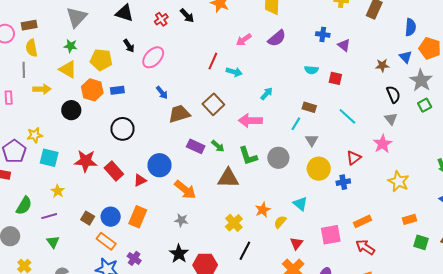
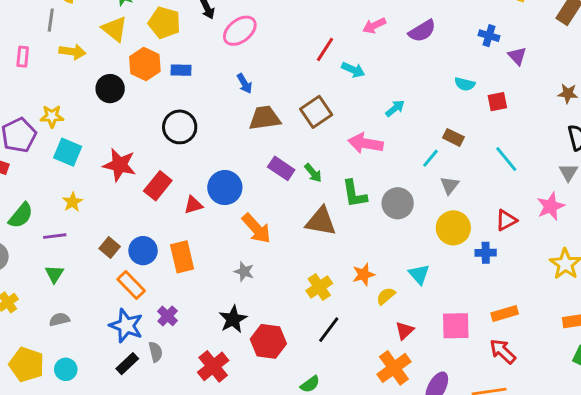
red square: (335, 78) -> (497, 102), turned -32
red rectangle: (114, 171) -> (158, 186), turned 72
orange rectangle: (138, 217) -> (182, 257), turned -45

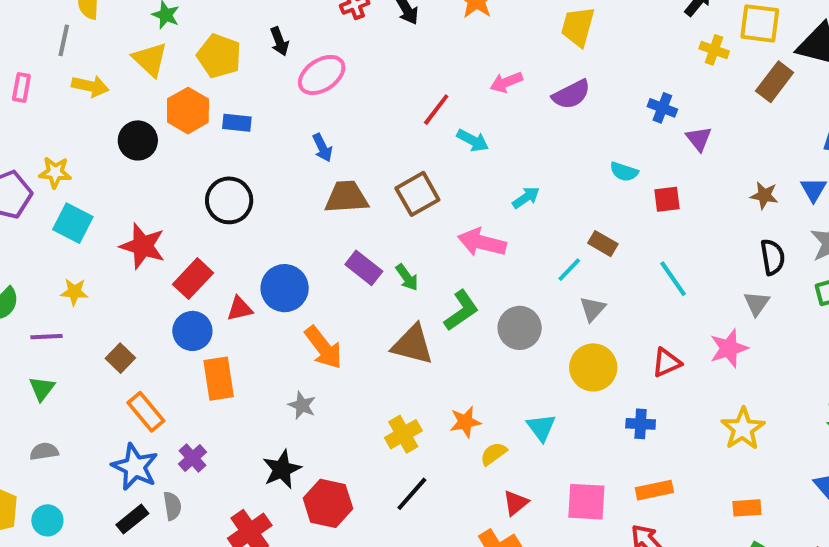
green L-shape: (354, 194) -> (461, 310), turned -120
yellow star: (72, 202) -> (74, 292), turned 30
blue circle: (143, 251) -> (192, 331), moved
blue cross: (486, 253) -> (641, 424), moved

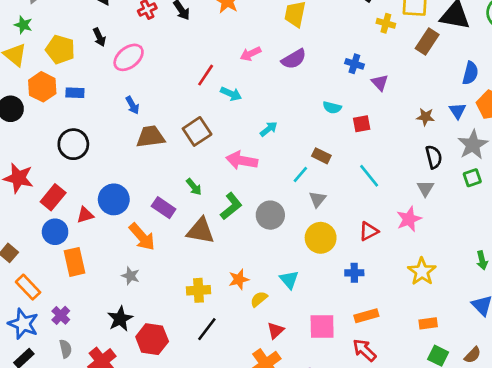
purple rectangle: (364, 268) -> (164, 208), moved
yellow cross: (403, 434) -> (199, 290), turned 30
gray semicircle: (172, 506) -> (65, 349), moved

